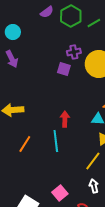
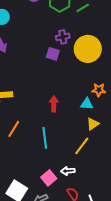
cyan line: (56, 141) -> (45, 138), moved
white arrow: (94, 186) -> (68, 171), moved, turned -80

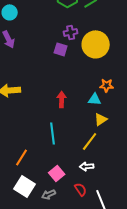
orange line: (14, 129) -> (22, 157), moved
white arrow: (68, 171) -> (87, 166), moved

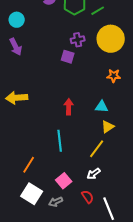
yellow circle: (96, 44) -> (111, 39), moved
orange star: (107, 85) -> (114, 76), moved
white arrow: (87, 166) -> (94, 174), turned -32

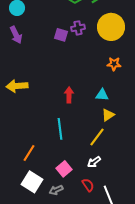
purple square: (68, 57) -> (61, 35), moved

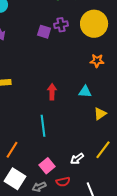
yellow triangle: (108, 115) -> (100, 114), moved
yellow line: (97, 137) -> (103, 150), moved
red semicircle: (88, 185) -> (63, 182), moved, turned 112

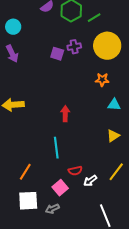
orange star: (97, 61) -> (102, 80), moved
cyan triangle: (85, 92) -> (114, 105), moved
white square: (15, 179) -> (28, 201), turned -35
red semicircle: (63, 182) -> (75, 171), moved

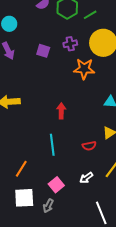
purple square: (57, 54) -> (43, 51), moved
orange star: (102, 80) -> (84, 69), moved, size x1.5
red semicircle: (75, 171) -> (89, 146), moved
gray arrow: (52, 209) -> (48, 206), turned -40

